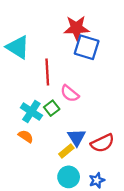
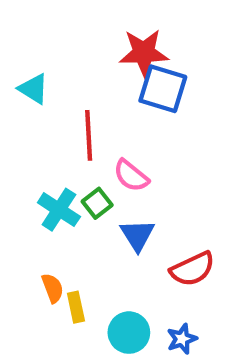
cyan triangle: (18, 47) -> (34, 89), size x0.7
orange semicircle: (26, 136) -> (53, 288), moved, turned 35
blue triangle: (76, 137) -> (137, 235), moved
yellow rectangle: (66, 151) -> (76, 307), moved, turned -63

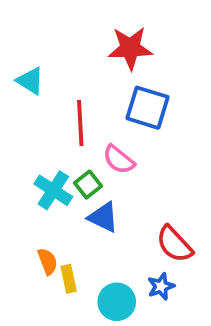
blue square: (163, 89) -> (148, 108), moved
blue triangle: (137, 235) -> (103, 217), moved, turned -32
red semicircle: (192, 269) -> (174, 244), turned 72
blue star: (182, 339) -> (161, 286), moved

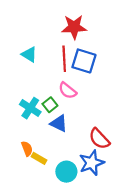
cyan triangle: (30, 81) -> (29, 54), moved
red line: (80, 123) -> (64, 59), moved
yellow rectangle: (69, 279) -> (39, 158), turned -48
blue star: (161, 286) -> (92, 163), size x1.6

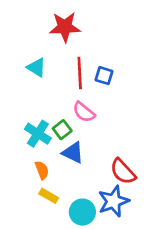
red star: (74, 27) -> (65, 27), moved
blue square: (84, 61) -> (104, 76), size x0.6
orange semicircle: (27, 149) -> (42, 170), moved

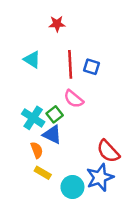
red star: (65, 27) -> (57, 24), size x0.6
blue triangle: (73, 153) -> (52, 135), moved

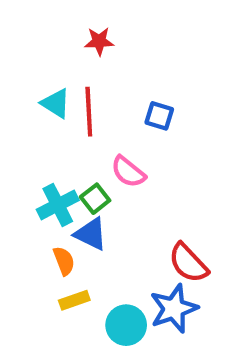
red line: (70, 64) -> (89, 112), moved
cyan cross: (33, 118) -> (58, 205), turned 30
yellow rectangle: (43, 173) -> (74, 300), turned -49

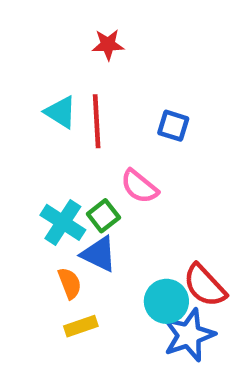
cyan cross: (58, 205) -> (63, 222), turned -30
cyan circle: (126, 325) -> (166, 301), moved

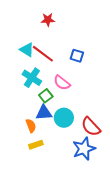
red line: (97, 121) -> (43, 54), turned -50
cyan cross: (63, 222) -> (32, 78), moved
blue triangle: (99, 254) -> (44, 113), turned -30
cyan circle: (166, 301) -> (64, 118), moved

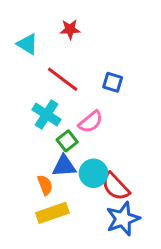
cyan triangle: (27, 50) -> (27, 44), moved
pink semicircle: (62, 83) -> (91, 122), turned -78
red semicircle: (91, 127) -> (116, 186), moved
yellow rectangle: (36, 145) -> (52, 213), size x1.5

